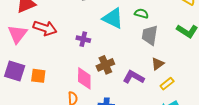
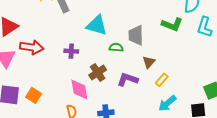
green semicircle: (141, 14) -> (116, 47), moved
orange square: (38, 76) -> (34, 95), turned 35

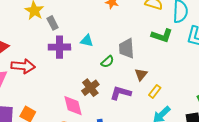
cyan triangle: (97, 25) -> (87, 41), size x0.6
green semicircle: (116, 47) -> (107, 62), turned 136
purple cross: (71, 51) -> (59, 47), moved, size x1.5

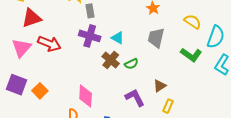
gray trapezoid: (127, 48) -> (156, 38), moved
brown cross: (90, 88) -> (111, 60), moved, turned -30
yellow rectangle: (155, 91) -> (168, 106), turned -32
purple L-shape: (121, 93) -> (135, 98), turned 30

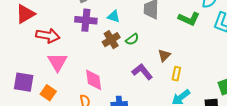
pink triangle: (21, 48) -> (57, 62), moved
brown cross: (111, 60) -> (111, 40), turned 30
orange square: (40, 91) -> (48, 93), moved

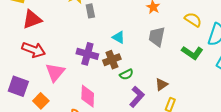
purple cross: (86, 20) -> (87, 54), moved
red arrow: (48, 36) -> (34, 50), moved
green semicircle: (132, 39) -> (126, 74), moved
purple L-shape: (142, 72) -> (137, 97), turned 70

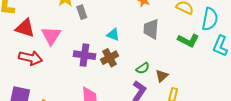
red triangle: (32, 19) -> (25, 28), turned 45
pink triangle: (55, 72) -> (51, 36), moved
green semicircle: (126, 74) -> (143, 68), moved

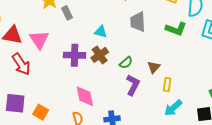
red arrow: (30, 58) -> (21, 64), turned 50
green semicircle: (143, 68) -> (126, 63), moved

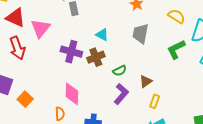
green L-shape: (176, 29) -> (176, 49), turned 120

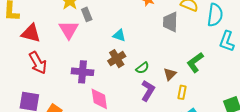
pink triangle: (41, 28) -> (69, 30), moved
gray trapezoid: (141, 34) -> (170, 22), moved
green L-shape: (176, 49) -> (195, 62), moved
purple cross: (71, 52) -> (83, 72), moved

